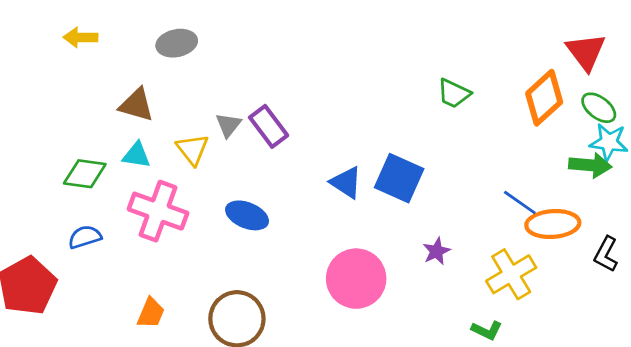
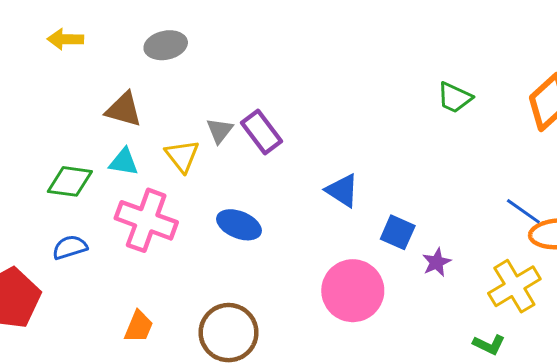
blue square: (399, 178) -> (398, 232), moved, size x0.7

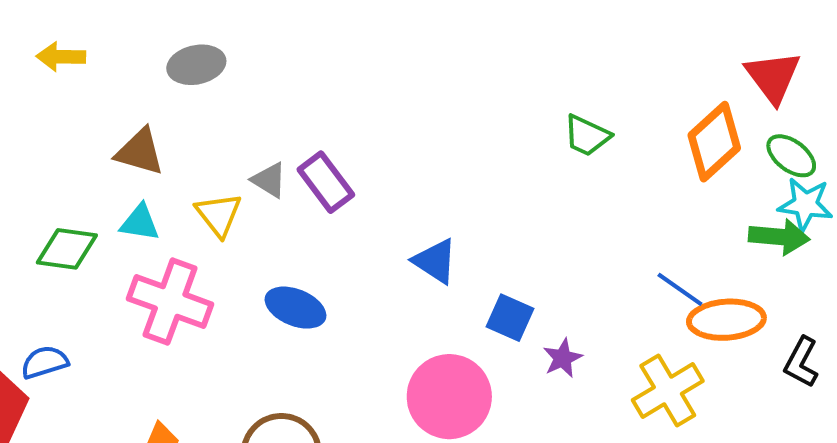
gray triangle: (220, 131) -> (269, 180), turned -36
blue semicircle: (70, 247) -> (45, 362), moved

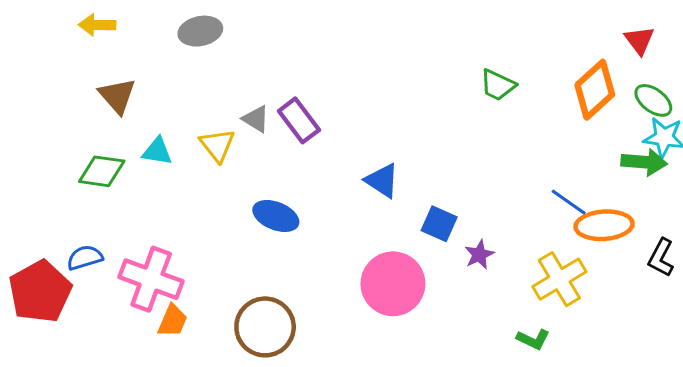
red triangle: (773, 77) -> (639, 40), size x0.7
brown triangle: (140, 152) -> (117, 96), moved, turned 33
pink cross: (170, 301) -> (151, 279), moved

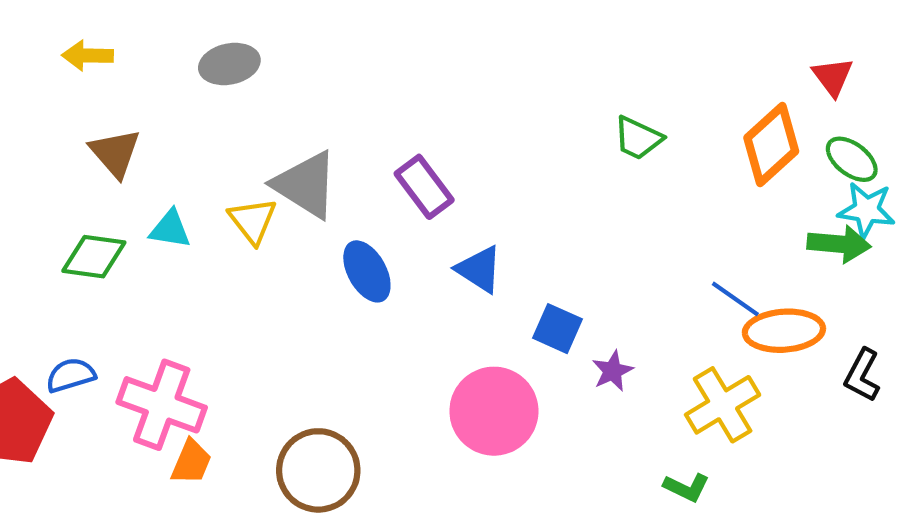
gray triangle: (256, 119) -> (306, 185), size x1.8
purple rectangle: (299, 120) -> (424, 187), moved
blue ellipse: (276, 216) -> (367, 271), moved, turned 39

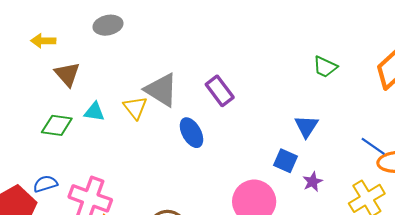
yellow arrow: (88, 56) -> (43, 41), moved
gray ellipse: (229, 64) -> (108, 25), moved
blue triangle: (479, 269) -> (306, 126), moved, turned 30

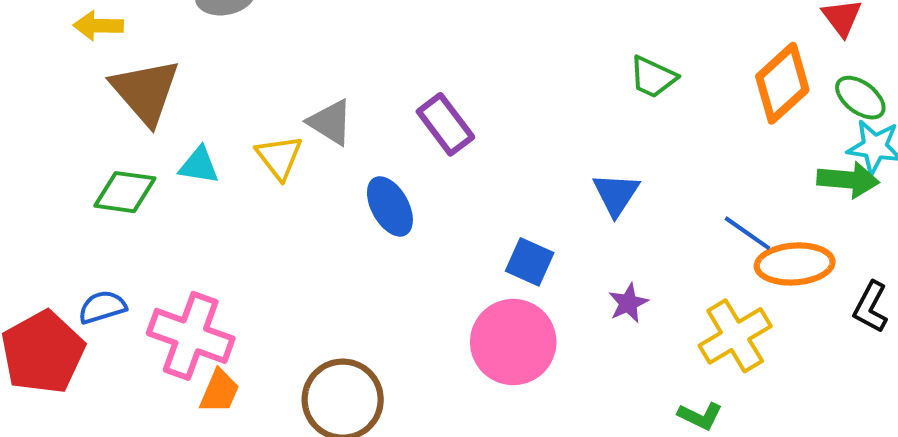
brown triangle: (67, 74) -> (145, 91), size x1.4
gray triangle: (161, 90) -> (330, 122), size x0.7
blue square: (285, 161) -> (530, 262), moved

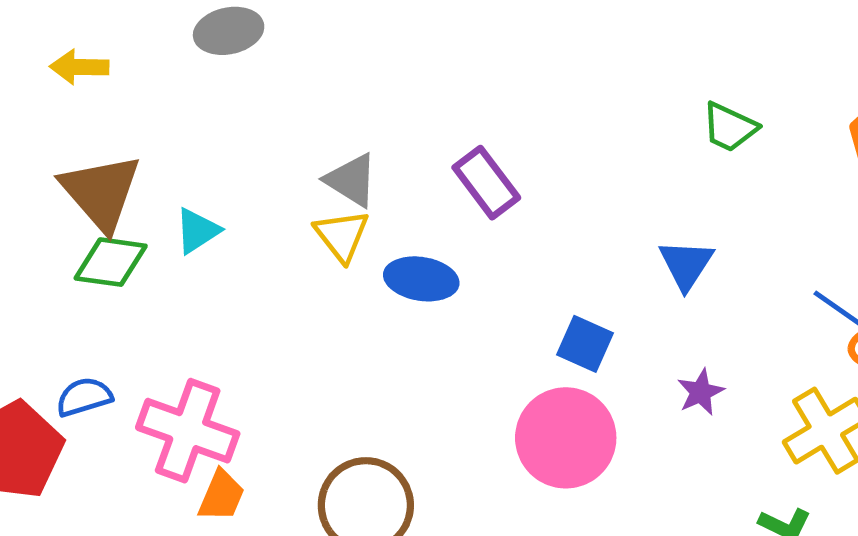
brown triangle: (145, 91) -> (101, 192), moved
yellow triangle: (279, 157) -> (342, 236), moved
cyan triangle: (199, 165) -> (197, 231), turned -42
blue ellipse: (390, 206) -> (421, 279), turned -52

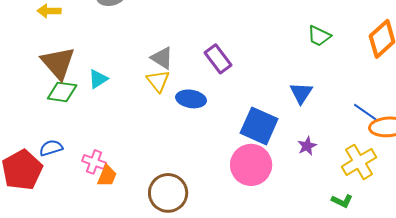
blue square: (585, 344) -> (259, 126), size x1.6
pink cross: (188, 431) -> (94, 162), size x0.6
orange trapezoid: (221, 496) -> (107, 176), moved

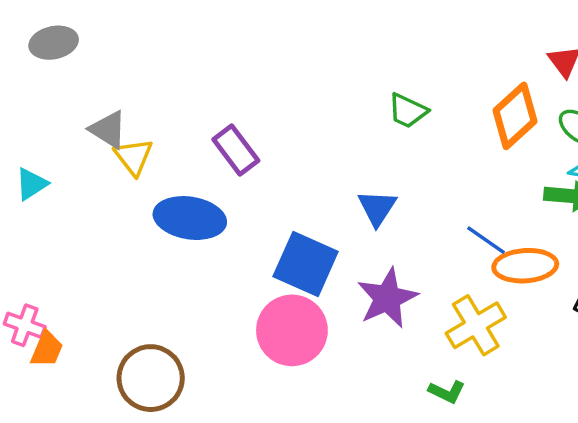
gray triangle: (162, 58) -> (108, 129), moved
yellow triangle: (158, 81) -> (134, 157), moved
blue ellipse: (191, 99) -> (190, 218), size x1.4
purple star: (307, 146) -> (387, 298), size x1.8

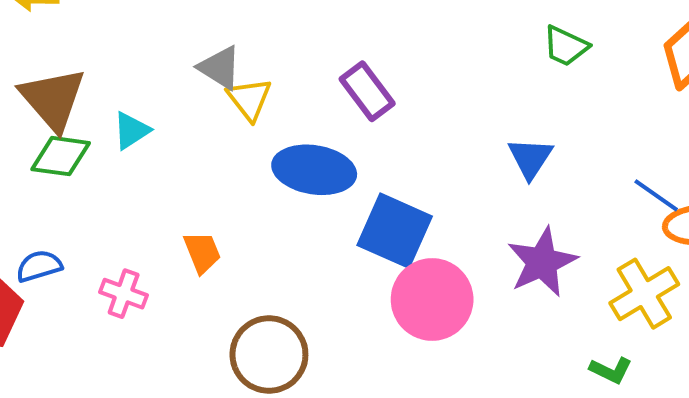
blue square: (306, 264) -> (395, 231), moved
orange trapezoid: (47, 349) -> (202, 252), moved, turned -45

